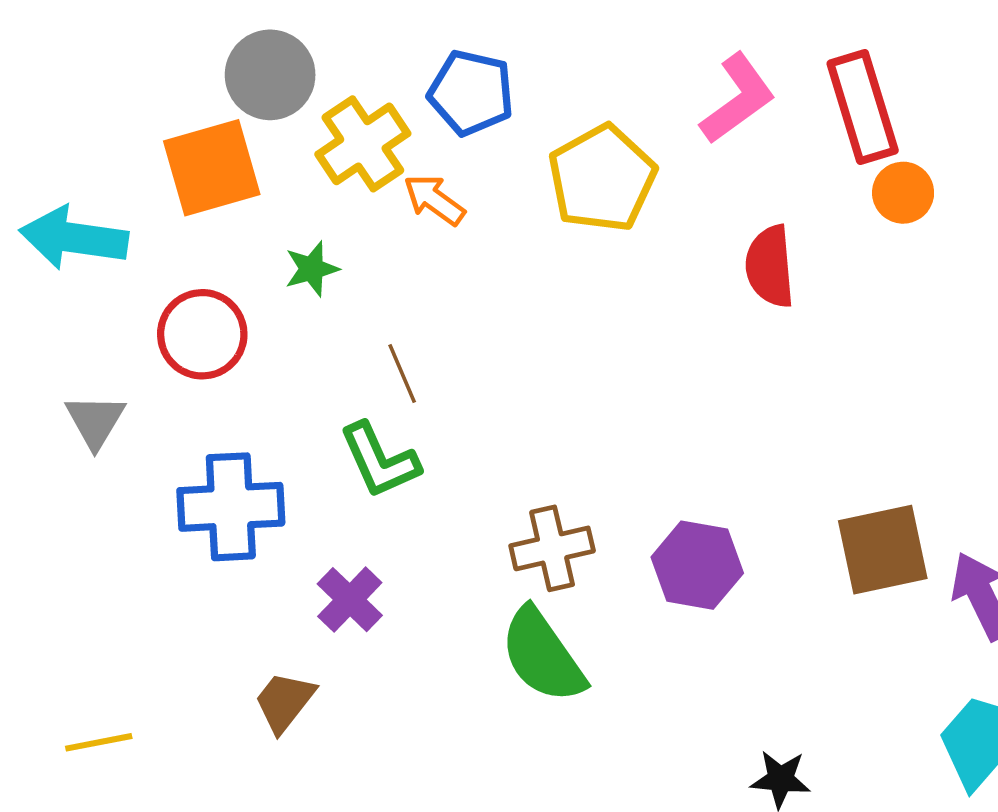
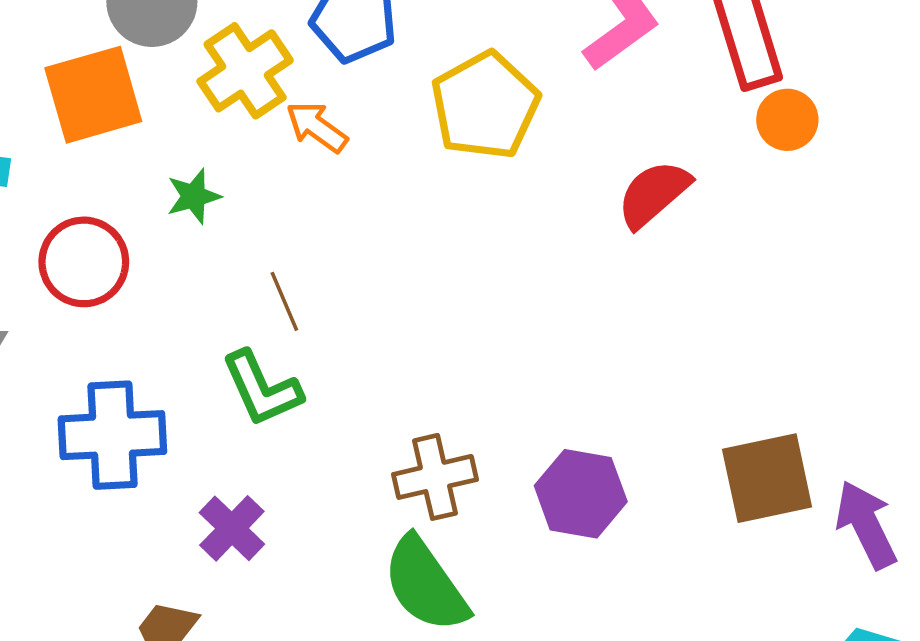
red semicircle: (770, 266) -> (654, 194), turned 54

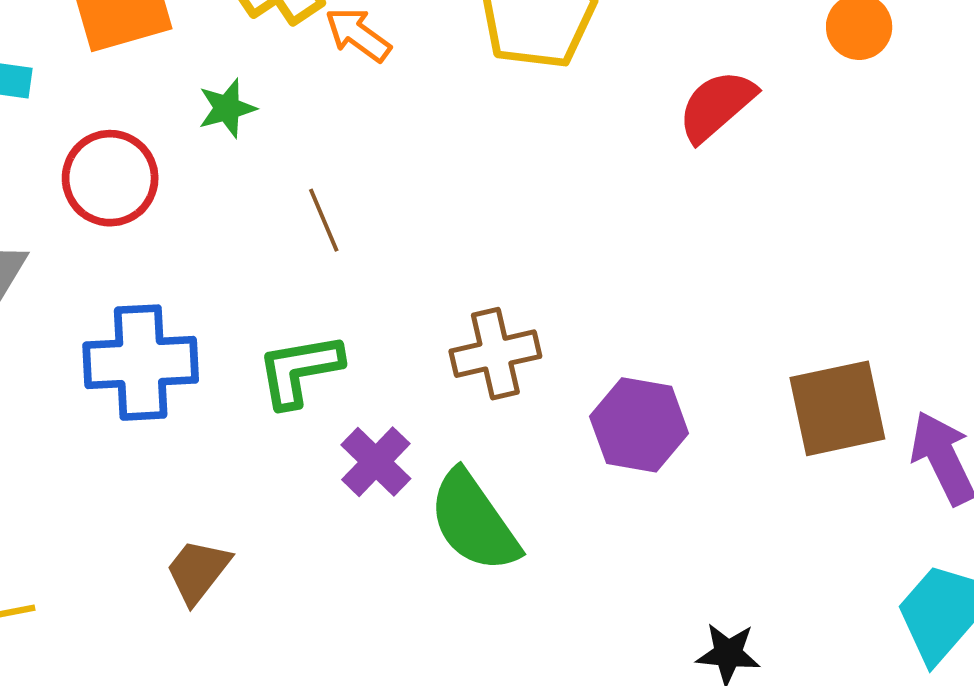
green L-shape: (262, 389) -> (300, 370), moved, turned 104
brown cross: (435, 477) -> (495, 354), moved
purple cross: (232, 528) -> (376, 462), moved

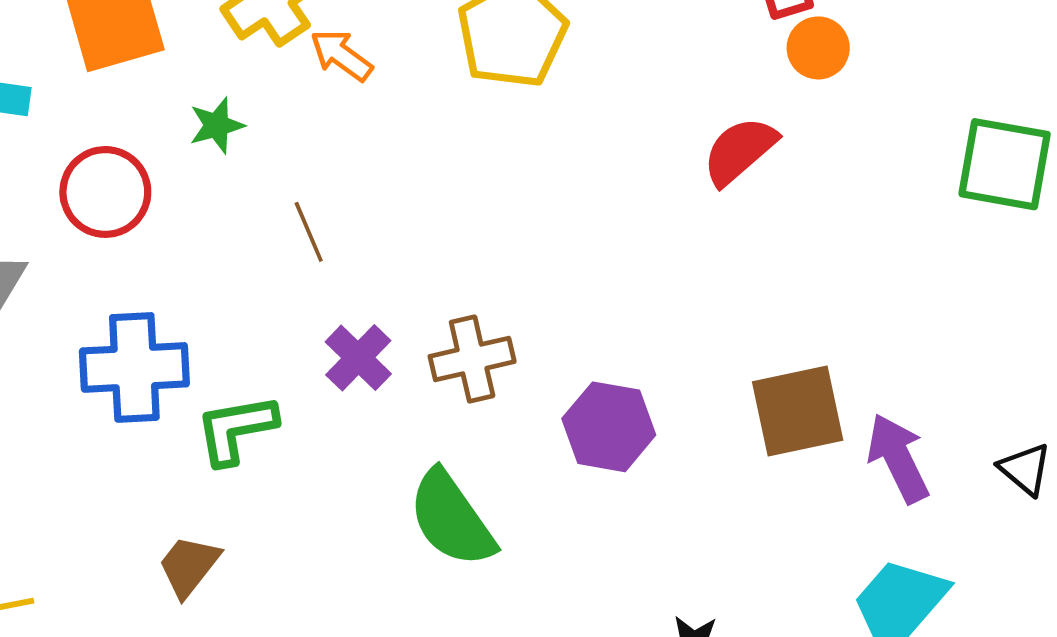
red semicircle: (717, 106) -> (740, 151), moved
green L-shape: (300, 370) -> (236, 429), moved
purple cross: (376, 462) -> (358, 358), moved

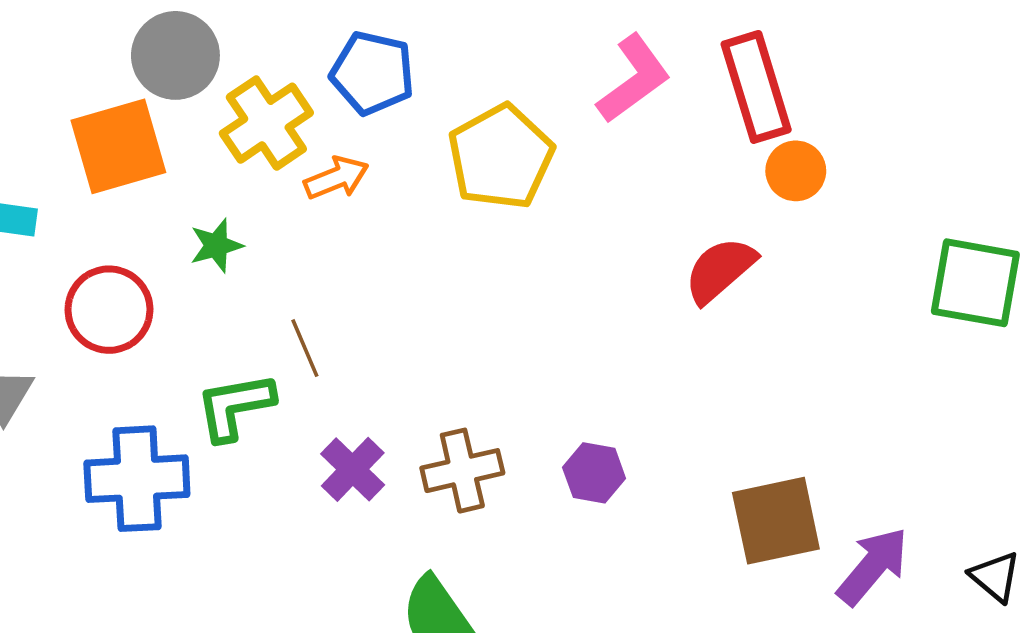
orange arrow: (341, 55) -> (336, 178), turned 122
purple hexagon: (609, 427) -> (594, 473), moved, size x0.7
green L-shape: (236, 429) -> (235, 406), moved
purple arrow: (898, 458) -> (873, 566), turned 66

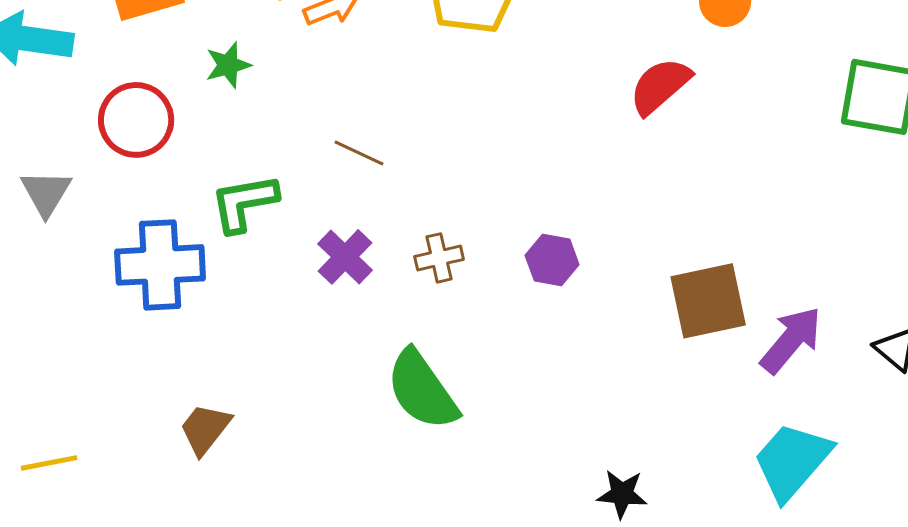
brown line: (305, 348) -> (359, 153), moved, turned -42
brown cross: (462, 471) -> (439, 258), size x0.7

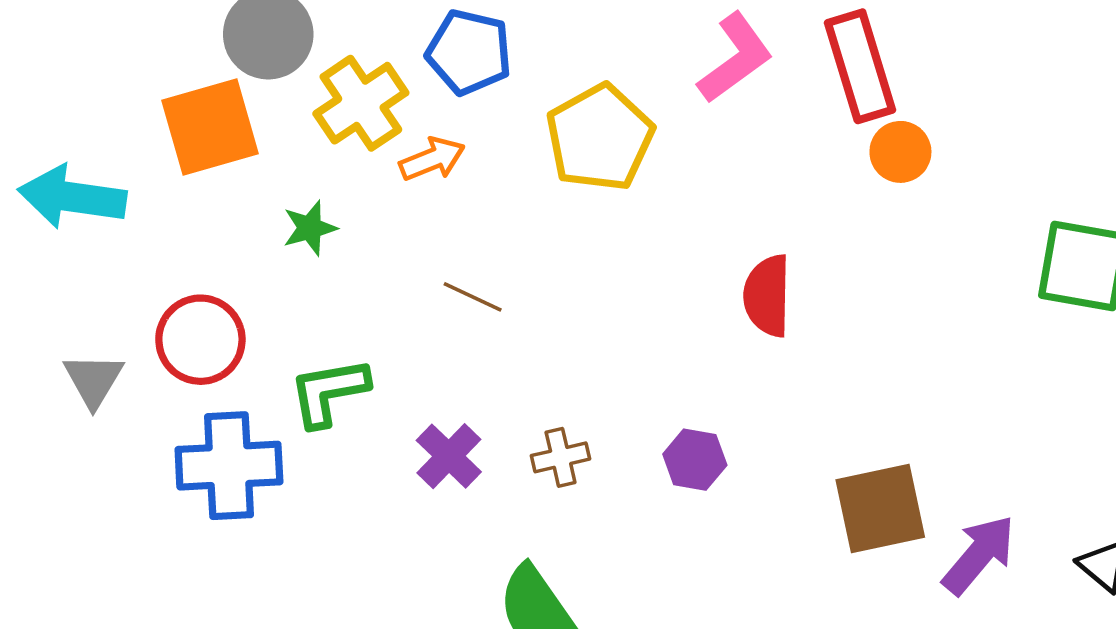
red semicircle: (660, 86) -> (767, 296), moved, turned -48
red circle: (136, 120) -> (200, 340), moved
brown line: (359, 153) -> (473, 297), moved

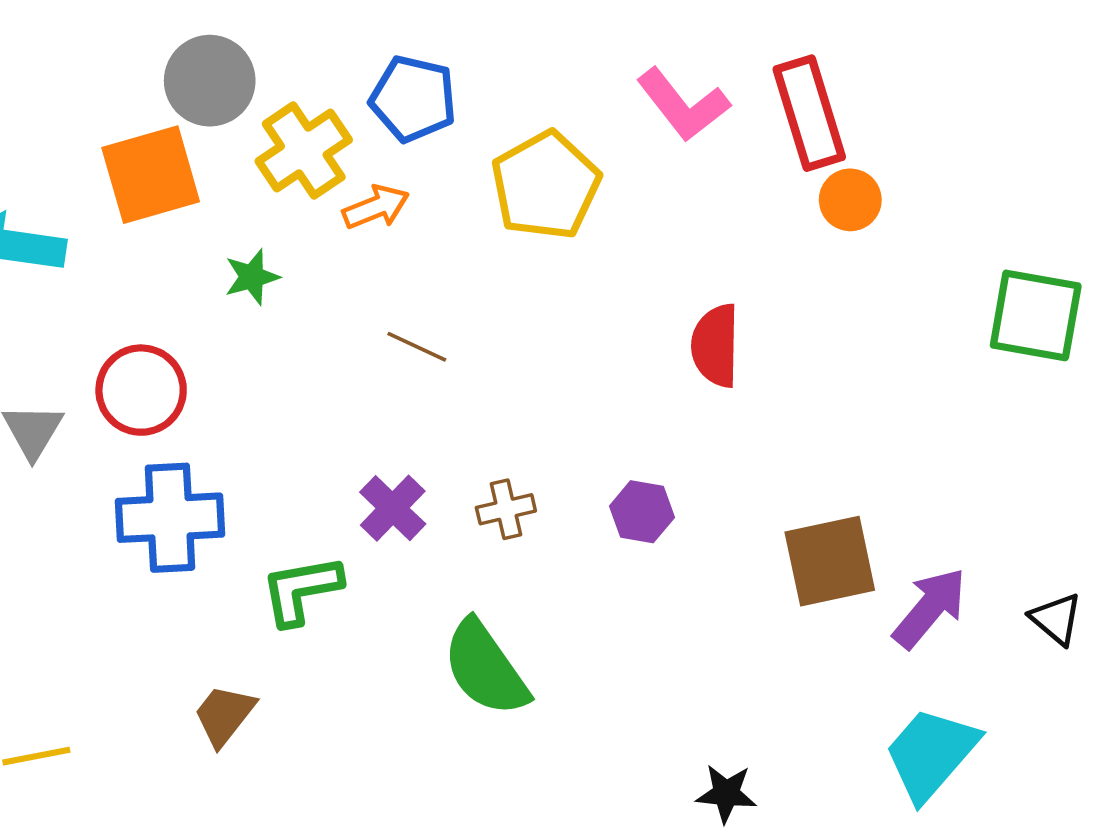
pink L-shape: (735, 58) -> (683, 105), turned 88
green L-shape: (329, 392) -> (301, 590), moved

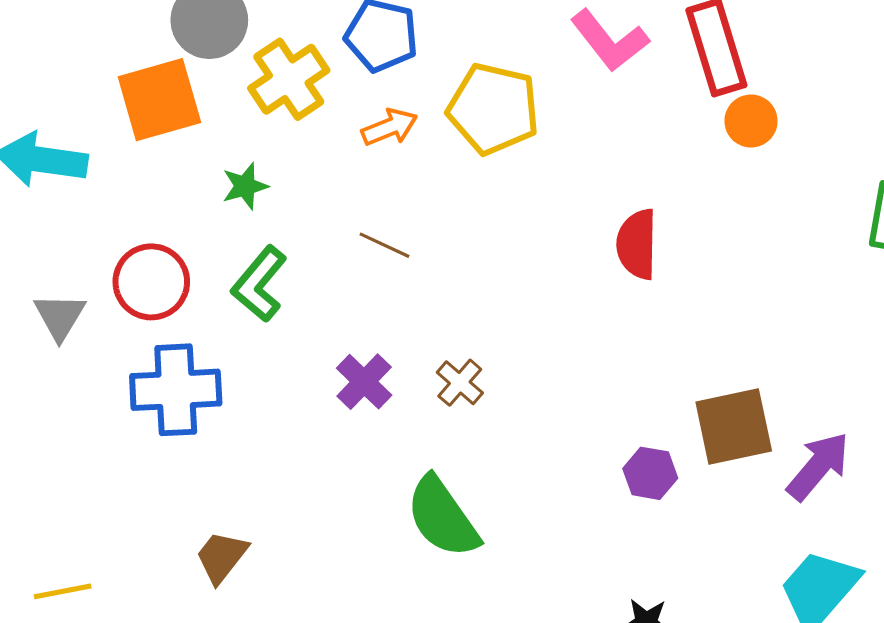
yellow pentagon: (546, 185) -> (493, 109), turned -30
orange arrow: (376, 207) -> (390, 127), moved
brown cross: (506, 509) -> (460, 383), turned -36
purple hexagon: (642, 512) -> (650, 473), moved
green L-shape: (301, 590) -> (259, 284), moved, turned -40

